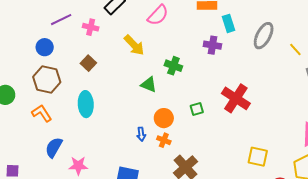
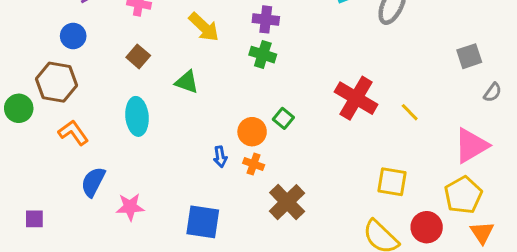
purple cross: (212, 45) -> (266, 19), moved
yellow line: (295, 50) -> (410, 112), moved
brown hexagon: (47, 80) -> (56, 82), moved
green triangle: (149, 85) -> (187, 82), moved
green square: (197, 109) -> (283, 118), moved, turned -32

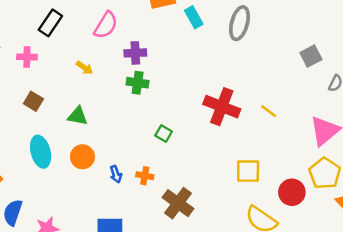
yellow arrow: (204, 27) -> (85, 68), size x0.6
orange circle: (252, 132) -> (82, 157), moved
yellow square: (392, 182) -> (248, 171), moved
red circle: (427, 227) -> (292, 192), moved

